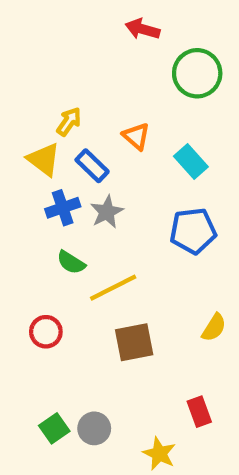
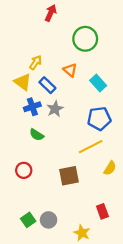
red arrow: (143, 29) -> (51, 13), moved, turned 98
green circle: (197, 73) -> (85, 39), moved
yellow line: (113, 288) -> (91, 147), moved

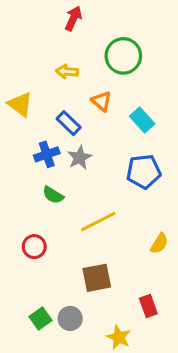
yellow arrow: (36, 63) -> (67, 72), moved, turned -120
yellow triangle: (23, 82) -> (20, 104), moved
yellow line: (91, 147) -> (98, 222), moved
brown square: (69, 176) -> (97, 278), moved

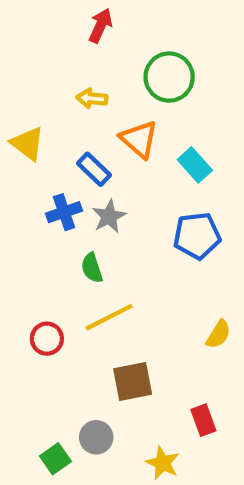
orange triangle: (101, 101) -> (139, 139), size x1.4
green semicircle: (53, 195) -> (92, 268), moved, turned 40
yellow line: (98, 222) -> (109, 317), moved
green square: (40, 318) -> (55, 459), moved

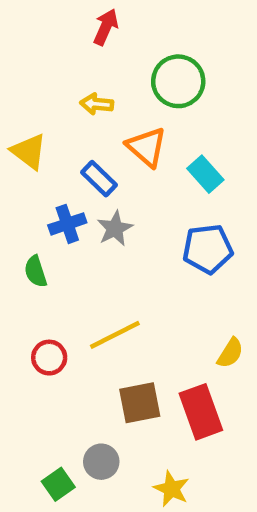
green semicircle: (92, 268) -> (36, 271), moved
red rectangle: (203, 420) -> (201, 412), moved, size x1.6

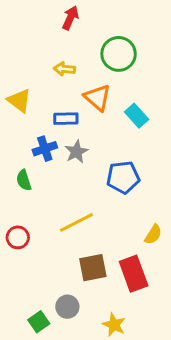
blue rectangle: (99, 179) -> (66, 119), turned -45
blue pentagon: (208, 249) -> (123, 177), moved
red circle: (49, 358) -> (18, 237), moved

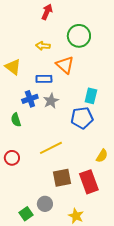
cyan rectangle: (137, 116) -> (91, 96), moved, turned 56

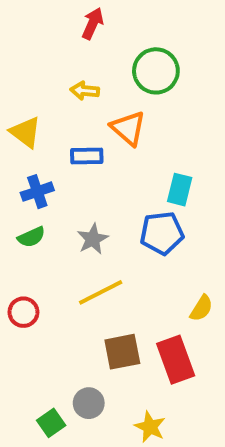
blue cross: (30, 99) -> (37, 192), moved
gray star: (51, 101) -> (93, 239), moved
green semicircle: (16, 120) -> (31, 237), turned -96

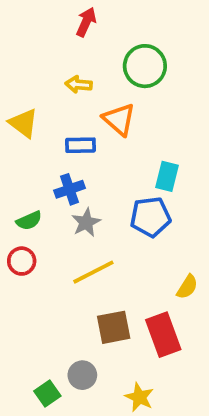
blue cross: (37, 192) -> (69, 189), moved
red circle: (23, 312) -> (22, 261), moved

